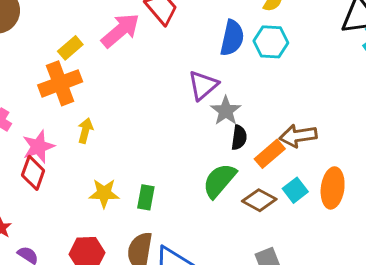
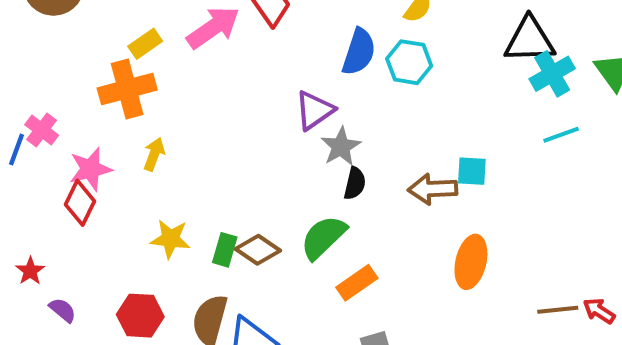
orange rectangle: (270, 154) -> (357, 283), moved
cyan square: (295, 190) -> (472, 171), moved, turned 35
brown diamond: (259, 200) -> (258, 250), moved

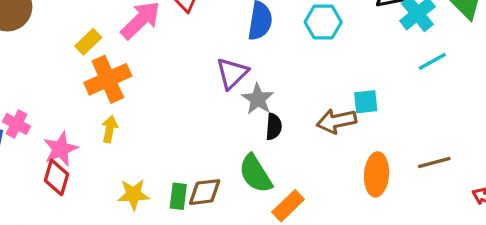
cyan hexagon: (409, 62) -> (323, 22), moved
orange cross: (127, 89) -> (108, 79), moved
green semicircle: (323, 237) -> (255, 174), turned -69
brown diamond: (258, 250) -> (205, 192), turned -32
brown line: (558, 310) -> (434, 162), moved

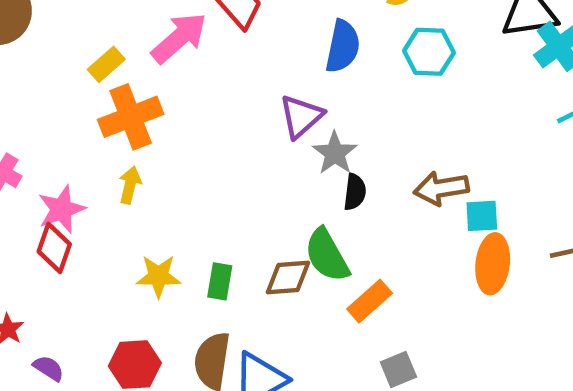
cyan square: (366, 102) -> (482, 216), moved
brown diamond: (205, 192) -> (288, 278), moved

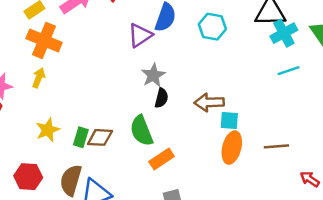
purple triangle: (301, 116) -> (140, 35), moved
orange cross: (131, 117) -> (44, 40), turned 36
yellow star: (158, 276) -> (48, 130), turned -30
brown diamond: (288, 278) -> (100, 137), moved

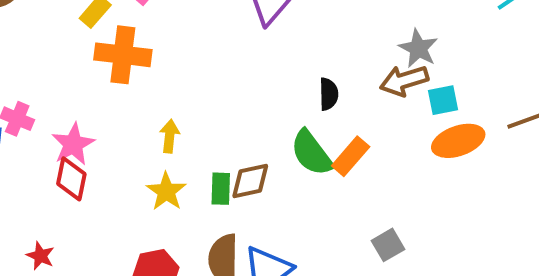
gray star: (153, 75) -> (418, 48), moved
yellow arrow: (39, 78) -> (170, 136), moved
orange ellipse: (232, 148) -> (458, 141), turned 72
orange rectangle: (162, 159) -> (351, 156), moved

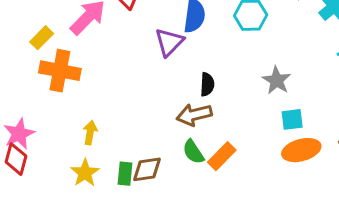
brown arrow: (404, 81) -> (194, 115), moved
black semicircle: (329, 94) -> (207, 84), moved
green semicircle: (312, 153) -> (193, 152), size x0.7

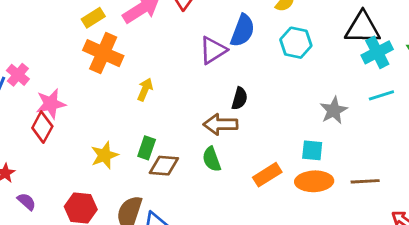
gray star: (277, 80) -> (334, 110), moved
yellow arrow: (90, 133) -> (145, 89), moved
orange rectangle: (222, 156) -> (267, 175), moved
green rectangle: (125, 174) -> (147, 148), moved

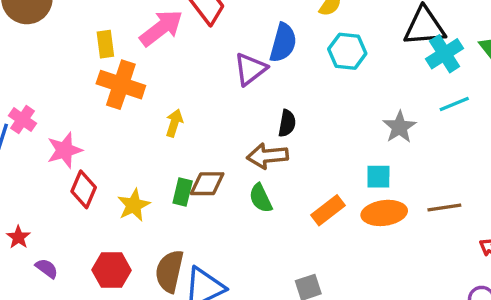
yellow rectangle: (93, 18) -> (105, 44), turned -60
red diamond: (42, 127) -> (84, 189), moved
brown diamond: (164, 166) -> (207, 184), moved

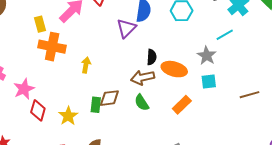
cyan line: (454, 104) -> (225, 35), moved
gray star: (399, 127) -> (207, 56), moved
orange ellipse: (384, 213) -> (174, 69), moved, turned 30

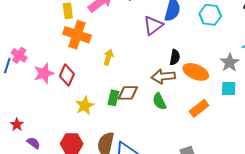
red diamond: (38, 110) -> (67, 75), moved

